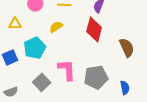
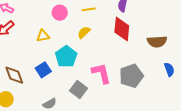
brown semicircle: (127, 48) -> (157, 42), turned 120
blue semicircle: (125, 88) -> (169, 69), moved

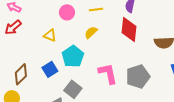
yellow triangle: (43, 36) -> (50, 35), turned 32
brown diamond: (14, 75) -> (21, 74), turned 65
gray square: (78, 89) -> (73, 89), moved

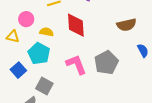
pink circle: (67, 12) -> (26, 19), moved
red diamond: (129, 30) -> (76, 25), moved
yellow semicircle: (91, 32) -> (47, 32), moved, turned 64

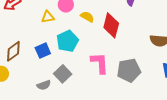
yellow semicircle: (47, 32) -> (87, 17), moved
yellow triangle: (13, 37) -> (48, 17), turned -40

